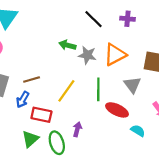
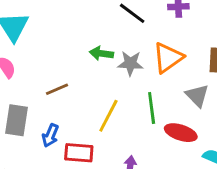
brown line: (32, 79) -> (57, 89), moved

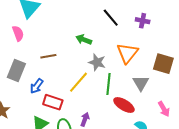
orange triangle: (168, 58) -> (127, 53), turned -30
gray star: (130, 63) -> (97, 62), moved

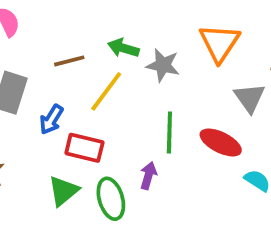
green arrow: (84, 40) -> (123, 48), moved
yellow line: (78, 82) -> (106, 91), moved
green line: (108, 84) -> (169, 132), moved

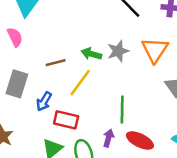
gray star: (163, 65) -> (118, 51), moved, turned -30
red ellipse: (221, 142) -> (140, 140), moved

